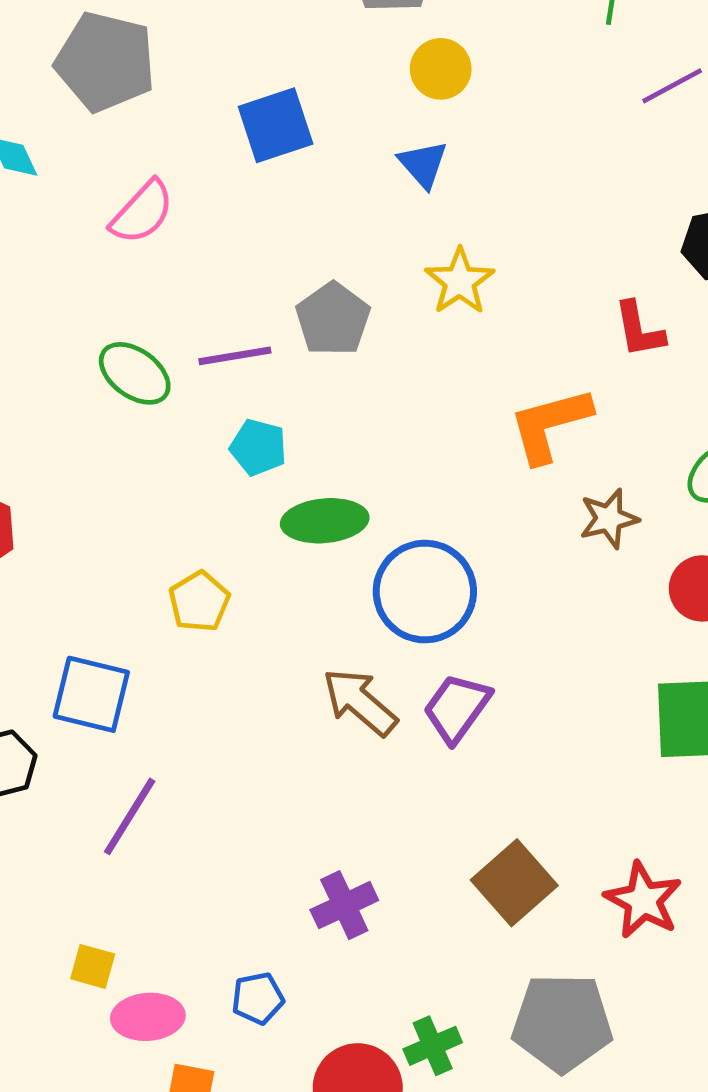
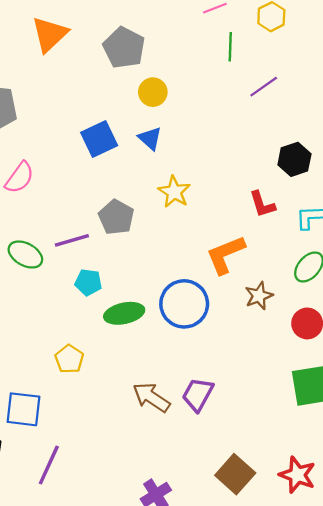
blue square: (276, 125) -> (99, 139), moved
blue circle: (425, 592) -> (184, 304), moved

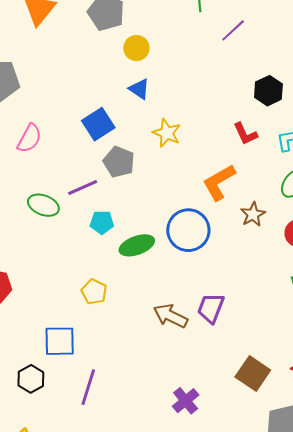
blue square: (99, 139) -> (98, 124), moved

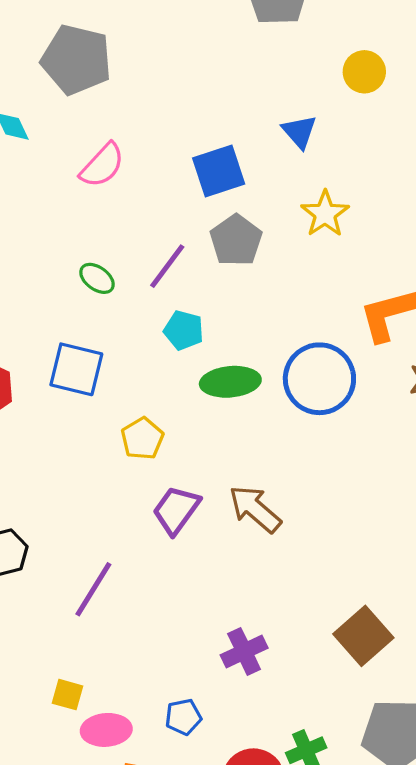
yellow circle: (136, 48) -> (364, 72), moved
purple line: (83, 187) -> (167, 266), turned -44
green ellipse: (43, 205) -> (97, 278), size x0.7
purple trapezoid: (211, 308) -> (176, 510), moved
blue square: (60, 341) -> (76, 369), moved

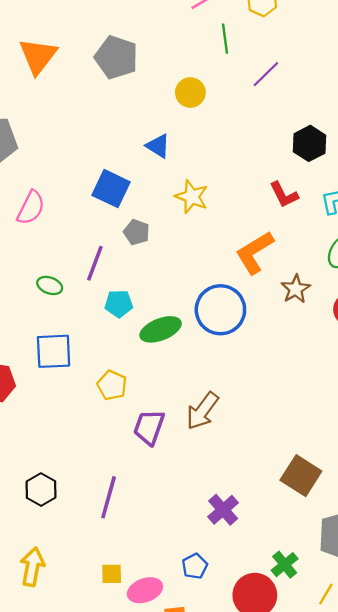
blue square: (219, 171) -> (111, 189), turned -30
gray pentagon: (236, 240) -> (137, 232), size x0.7
brown arrow: (255, 509) -> (202, 411), turned -78

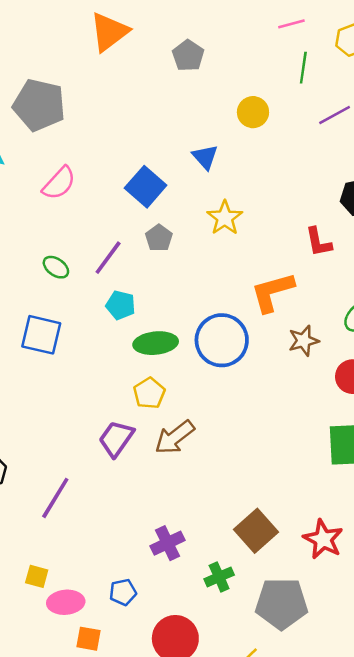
gray pentagon: (116, 57) -> (188, 56), size x0.7
yellow pentagon: (112, 385) -> (149, 393), moved
green cross: (285, 565) -> (219, 577), moved

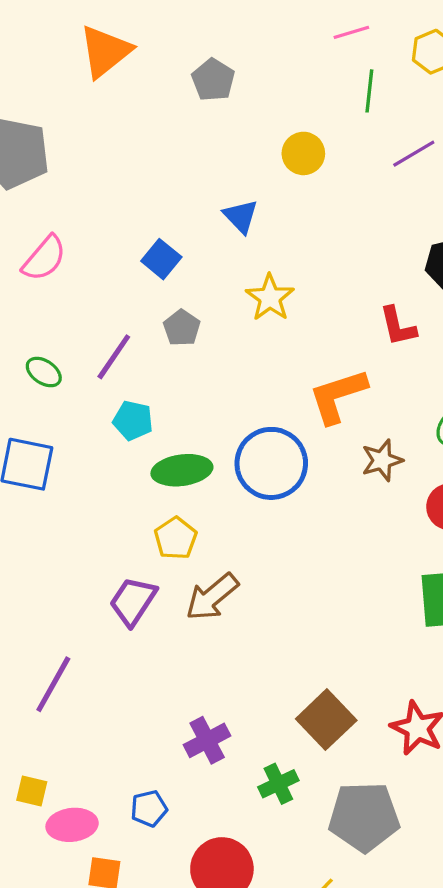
blue square: (146, 187) -> (161, 259), size x0.7

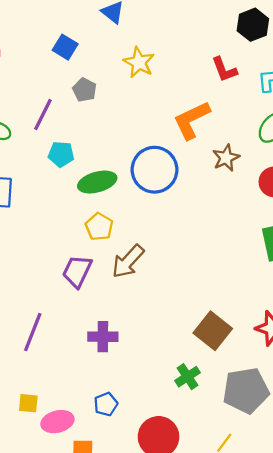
purple cross: (207, 740) -> (103, 337), moved, turned 36

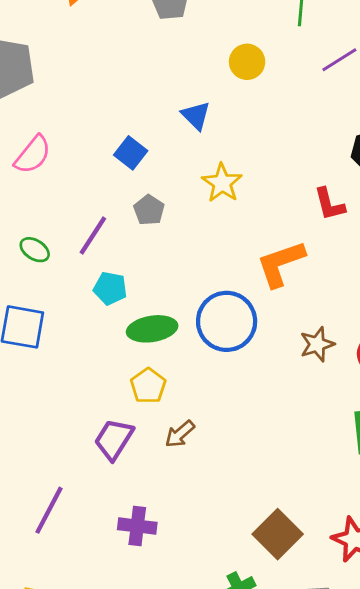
brown star: (226, 158) -> (317, 344), moved
brown arrow: (128, 261) -> (180, 434), size x0.7

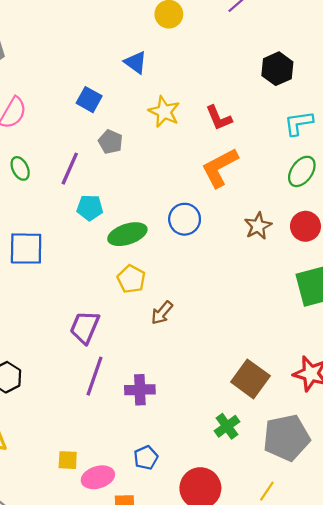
red L-shape: (329, 204) -> (219, 118), moved
green ellipse: (35, 250) -> (20, 168), moved, turned 40
blue circle: (227, 321) -> (185, 219), size x0.7
purple trapezoid: (114, 439) -> (85, 327), moved
purple line: (49, 510) -> (95, 376), moved

